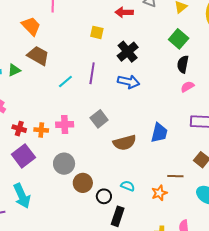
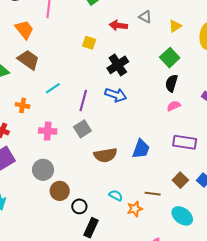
purple line: (92, 73) -> (83, 101), moved
orange cross: (41, 130) -> (23, 105), moved
cyan semicircle: (128, 186) -> (116, 195), moved

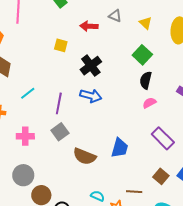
yellow triangle: (175, 26) -> (146, 23), turned -40
purple rectangle: (185, 142) -> (163, 138), turned 40
brown semicircle: (105, 155) -> (85, 156), turned 35

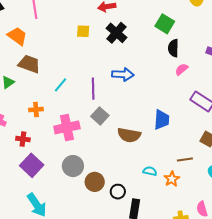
black cross: (91, 66) -> (116, 33), moved
pink cross: (25, 136) -> (67, 127), size x1.4

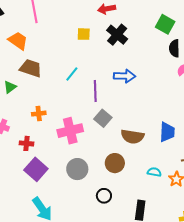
cyan line: (61, 85) -> (72, 74), moved
blue trapezoid: (162, 120) -> (167, 132), moved
brown circle: (95, 182) -> (115, 163), moved
black circle: (118, 192) -> (104, 196), moved

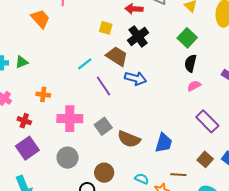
brown trapezoid: (31, 68) -> (117, 56), moved
purple line: (95, 91) -> (103, 86), turned -45
gray square: (103, 118) -> (103, 126), moved
brown circle: (115, 163) -> (104, 173), moved

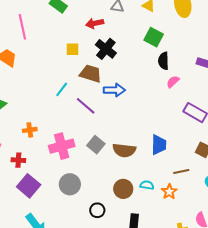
brown circle: (104, 173) -> (123, 189), moved

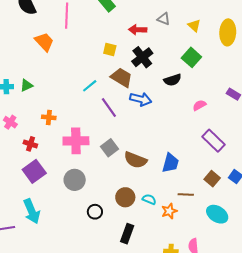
black semicircle: (164, 61) -> (172, 80), moved, turned -120

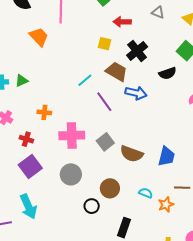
red arrow: (138, 30) -> (122, 22), moved
brown circle: (125, 197) -> (110, 188), moved

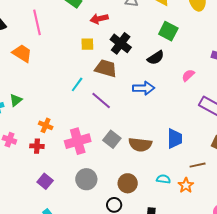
blue arrow: (136, 93) -> (144, 88), moved
orange cross: (44, 112) -> (46, 125), turned 32
red cross: (26, 139) -> (37, 146), moved
purple square: (30, 166) -> (45, 181), size x0.7

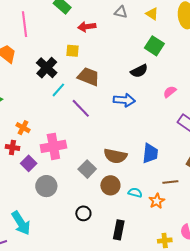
black cross: (121, 43) -> (47, 68), moved
gray square: (112, 139) -> (87, 169), moved
gray circle: (86, 179) -> (46, 186), moved
purple square: (45, 181) -> (29, 163), moved
brown circle: (128, 183) -> (110, 185), moved

